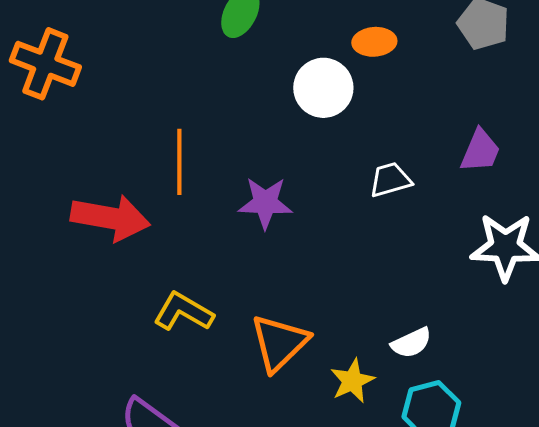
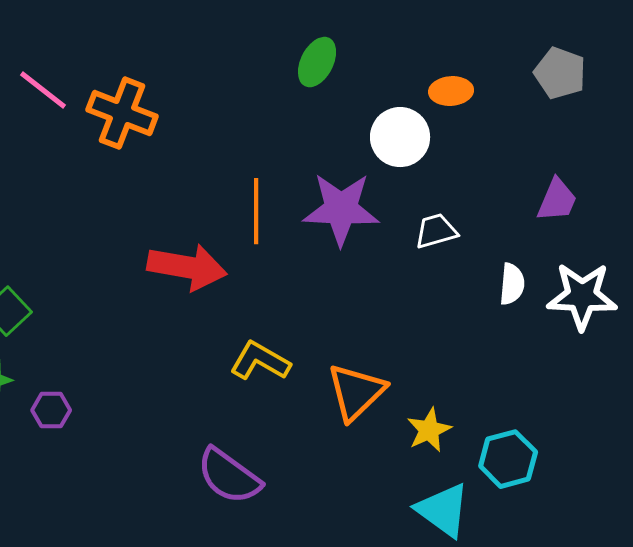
white trapezoid: (390, 180) -> (436, 231), moved
purple star: (265, 203) -> (341, 209), moved, size x1.4
white semicircle: (411, 343) -> (512, 284), moved, turned -60

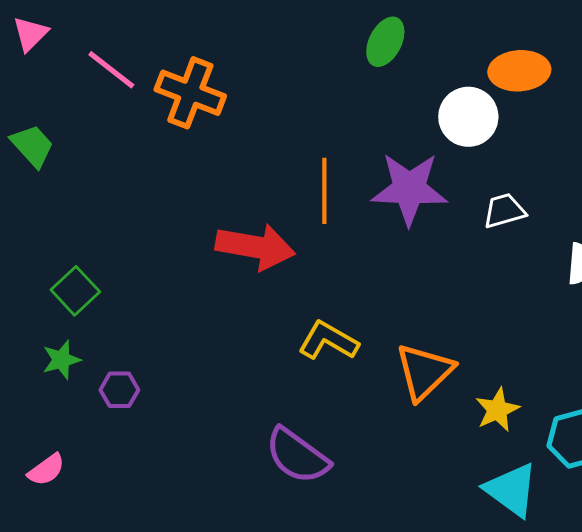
orange ellipse: (451, 91) -> (519, 71), size x1.4

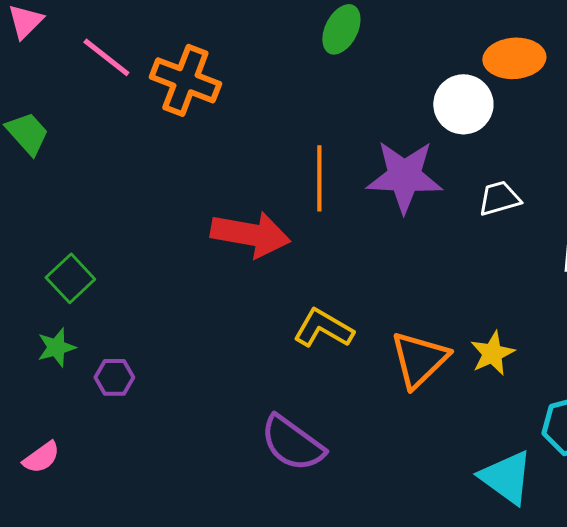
green ellipse: (385, 42) -> (341, 29), moved
yellow star: (497, 410) -> (492, 353), moved

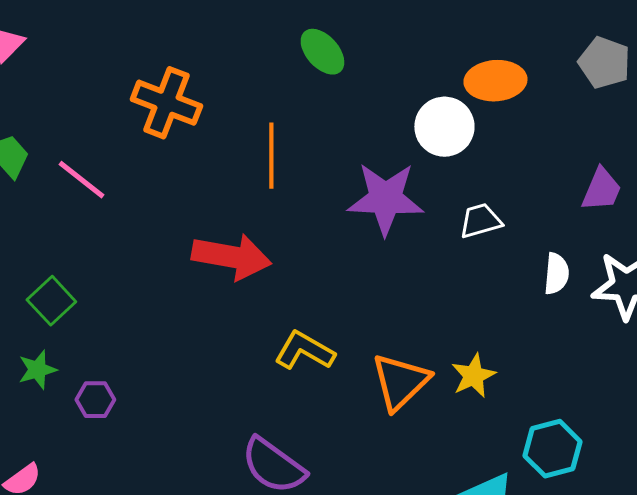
green ellipse: (341, 29) -> (322, 52), turned -69
pink line: (106, 57) -> (81, 180), moved
orange line: (319, 178) -> (271, 156), moved

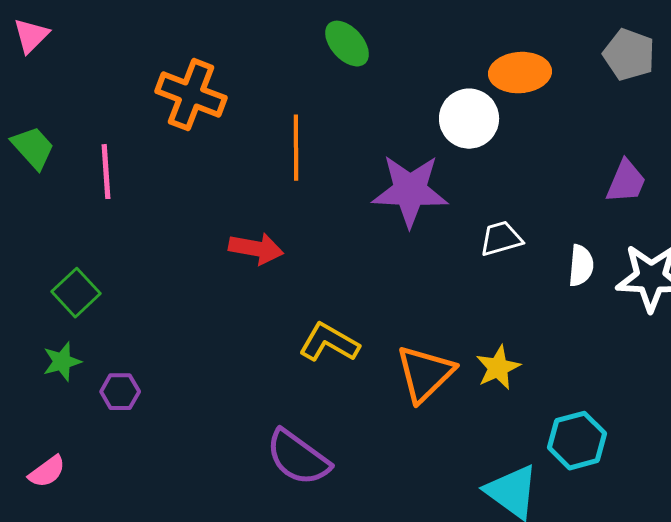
pink line: (81, 180) -> (106, 172), turned 48
white trapezoid: (480, 221) -> (501, 239), moved
red arrow: (231, 257) -> (256, 249), size x0.7

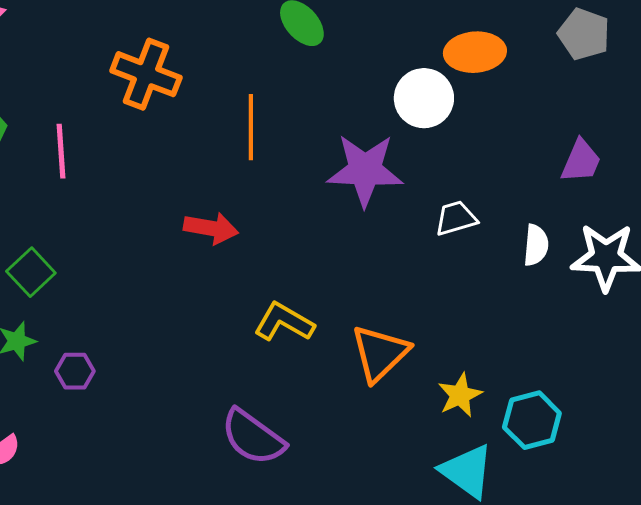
yellow star: (498, 368) -> (460, 395), moved

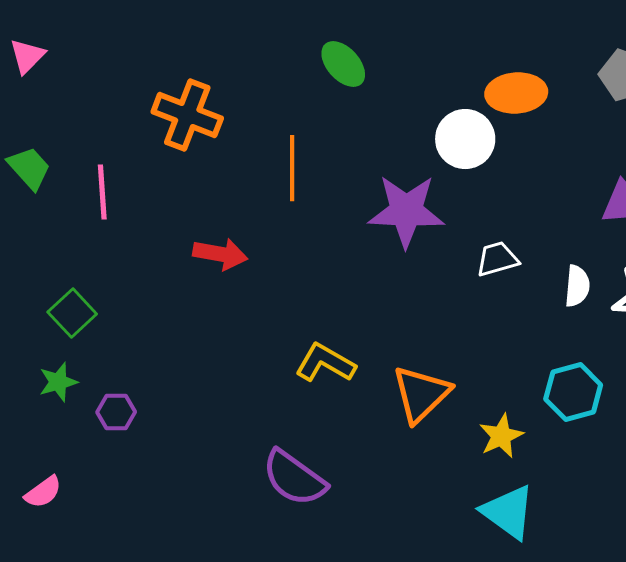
red arrow: (211, 228) -> (220, 254), moved
cyan hexagon: (532, 420) -> (573, 392), moved

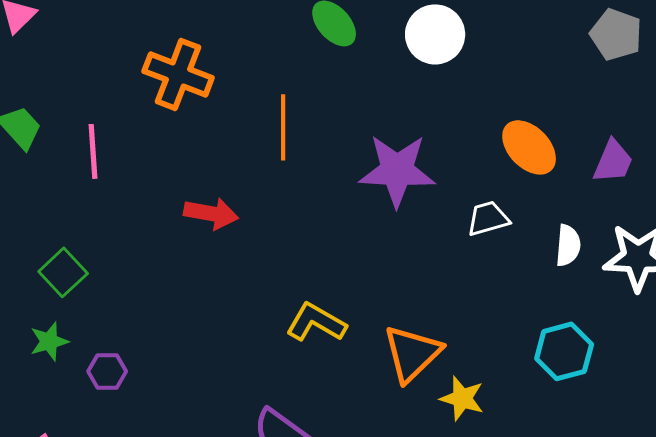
orange ellipse: (516, 93) -> (529, 147), moved, turned 50
white circle: (465, 139) -> (435, 34), moved
yellow star: (501, 436) -> (462, 398), moved, turned -30

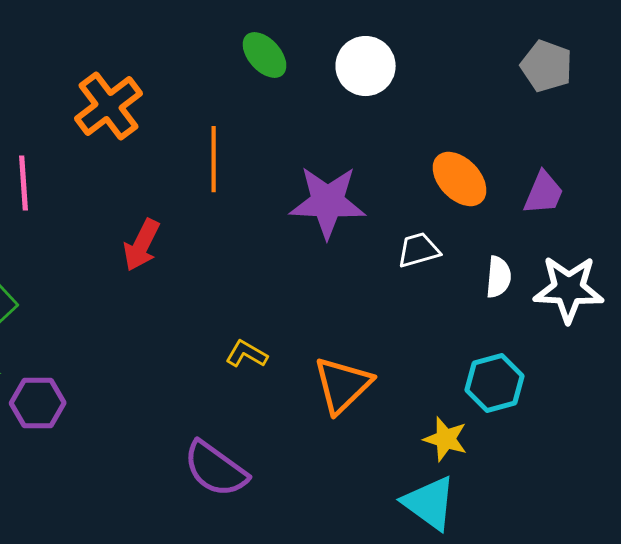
orange cross: (178, 74) -> (109, 106), turned 32
red arrow: (211, 213) -> (142, 245), turned 106
yellow L-shape: (316, 322) -> (247, 354), size x0.7
purple hexagon: (107, 371) -> (38, 403), size x1.4
yellow star: (462, 398) -> (446, 439), moved

